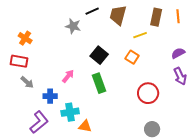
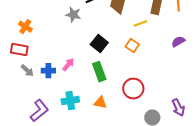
purple arrow: (180, 76) -> (178, 108), moved
red circle: (148, 93) -> (133, 89), moved
blue cross: (50, 96) -> (48, 71), moved
orange triangle: (85, 126) -> (100, 103), moved

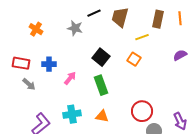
orange cross: (25, 27) -> (36, 29), moved
blue cross: (48, 71) -> (49, 64), moved
red circle: (133, 89) -> (142, 111), moved

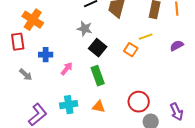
gray star: (75, 28) -> (85, 29), moved
orange cross: (36, 29) -> (33, 20), size x1.5
yellow line: (142, 37) -> (146, 37), moved
red rectangle: (21, 63) -> (18, 42), moved, turned 72

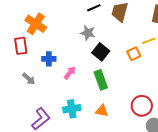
orange square: (131, 50) -> (134, 54), turned 32

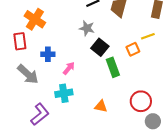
gray arrow: (29, 79) -> (28, 74), size x1.6
green rectangle: (101, 80) -> (113, 67), moved
cyan cross: (72, 109) -> (64, 93), moved

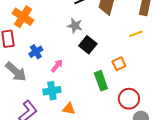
orange square: (133, 49) -> (119, 64), moved
blue cross: (48, 54) -> (36, 52), turned -32
green rectangle: (113, 67) -> (101, 81), moved
orange triangle: (101, 106) -> (69, 109), moved

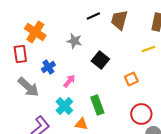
gray star: (75, 26) -> (74, 41), moved
green rectangle: (101, 81) -> (97, 105), moved
cyan cross: (52, 91) -> (64, 106), turned -36

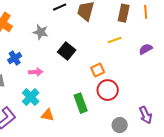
pink arrow: (69, 81) -> (36, 72), turned 48
green rectangle: (97, 105) -> (81, 103), moved
red circle: (141, 114) -> (108, 90), moved

